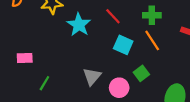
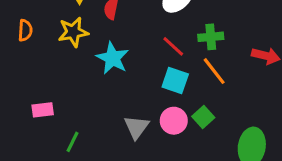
red line: (113, 16) -> (173, 46), moved
pink circle: (119, 88) -> (174, 121), moved

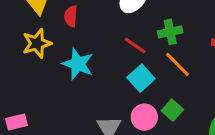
cyan square: (175, 80) -> (141, 78), turned 36

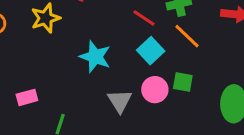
cyan star: (78, 64) -> (95, 57), moved
green square: (172, 110) -> (183, 82), turned -30

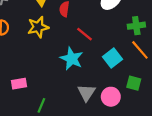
red line: (144, 18) -> (85, 34), moved
pink circle: (155, 90) -> (111, 97), moved

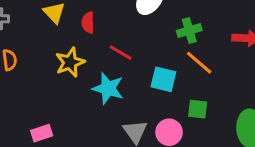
yellow star: (38, 27) -> (70, 62), moved
cyan square: (112, 58) -> (163, 79), turned -30

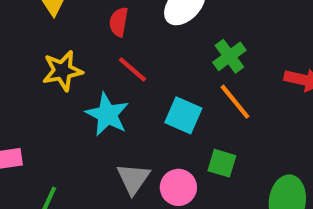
red semicircle: (88, 22) -> (119, 22), moved
green cross: (189, 31) -> (229, 56), turned -30

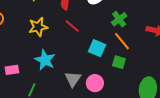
cyan star: (107, 114) -> (45, 60), moved
green square: (222, 163) -> (119, 62), moved

